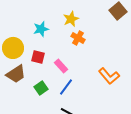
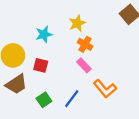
pink rectangle: (61, 66) -> (84, 65), moved
orange L-shape: (109, 76) -> (105, 89), moved

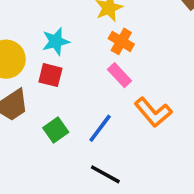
cyan star: (44, 34) -> (56, 41), moved

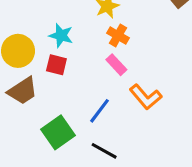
cyan star: (56, 41) -> (61, 35), turned 30
green square: (56, 130) -> (58, 132), moved, size x1.5

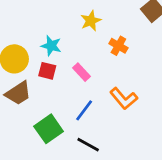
orange cross: (118, 35) -> (118, 46), moved
pink rectangle: (116, 65) -> (82, 72), moved

